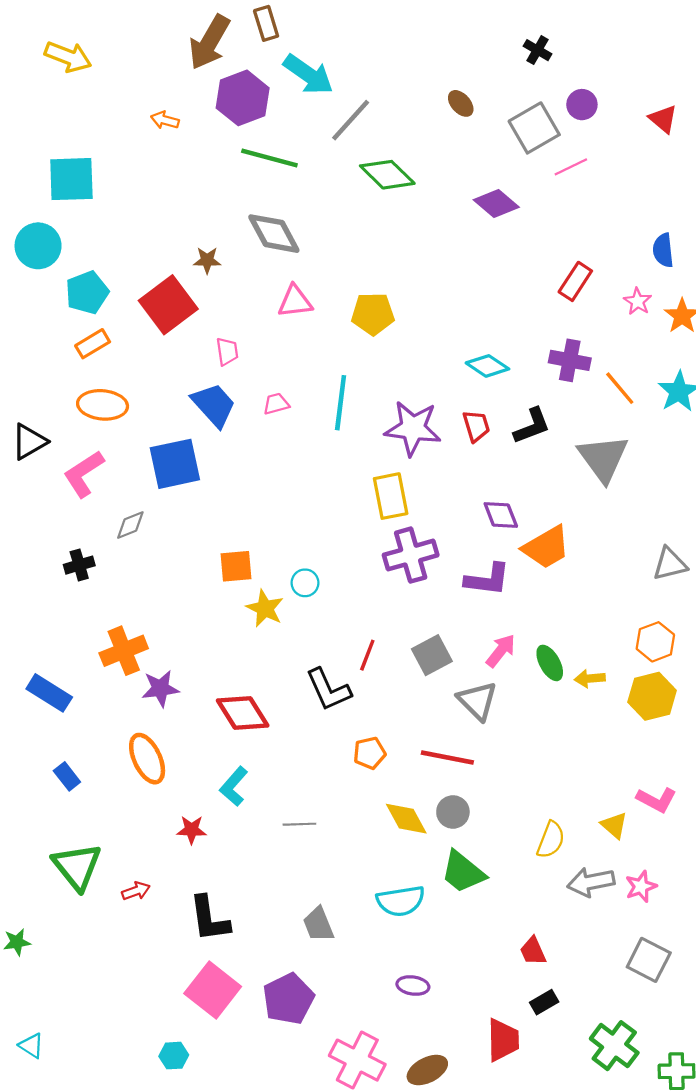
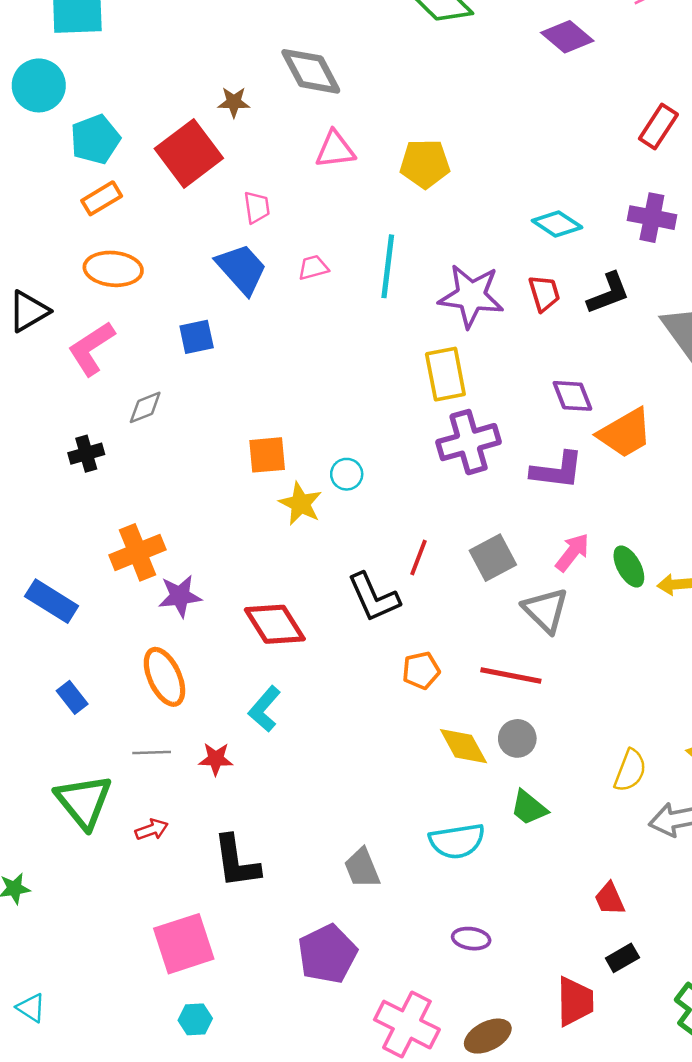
blue square: (175, 464) -> (197, 337), size x0.6
gray line: (299, 824) -> (152, 753), moved
green trapezoid: (463, 872) -> (529, 808), size x0.7
pink square: (213, 990) -> (184, 944), moved, turned 34

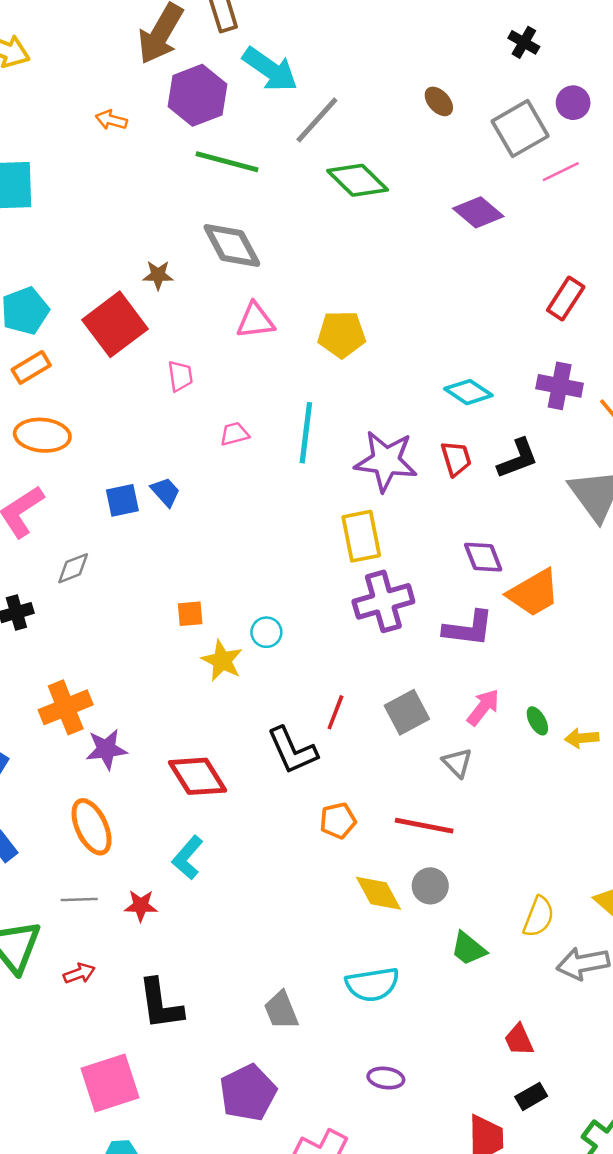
blue trapezoid: (241, 269) -> (165, 492), moved, size x0.6
orange square: (267, 455) -> (190, 614), size x0.7
green ellipse: (629, 567) -> (537, 721), size x0.7
gray triangle: (546, 610) -> (457, 763), size x0.7
green trapezoid: (529, 808) -> (468, 949), moved

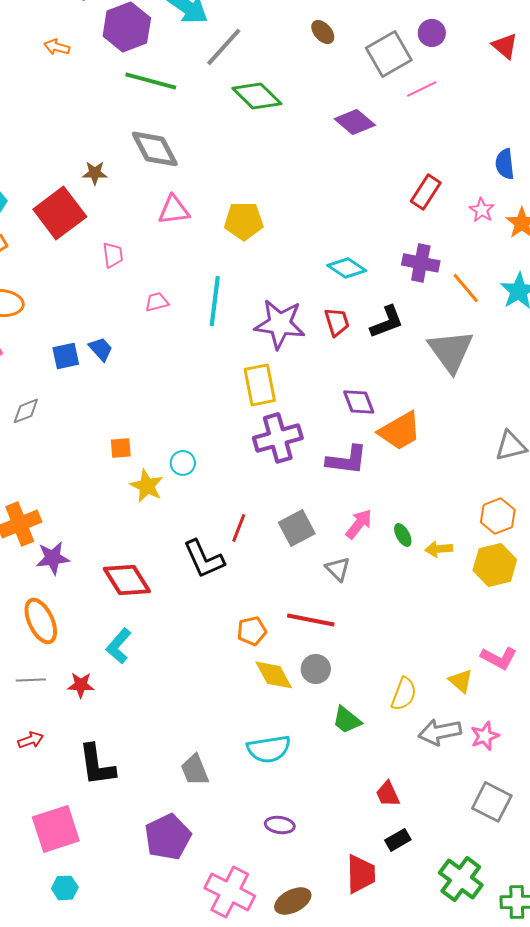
orange pentagon: (338, 821) -> (252, 631), moved

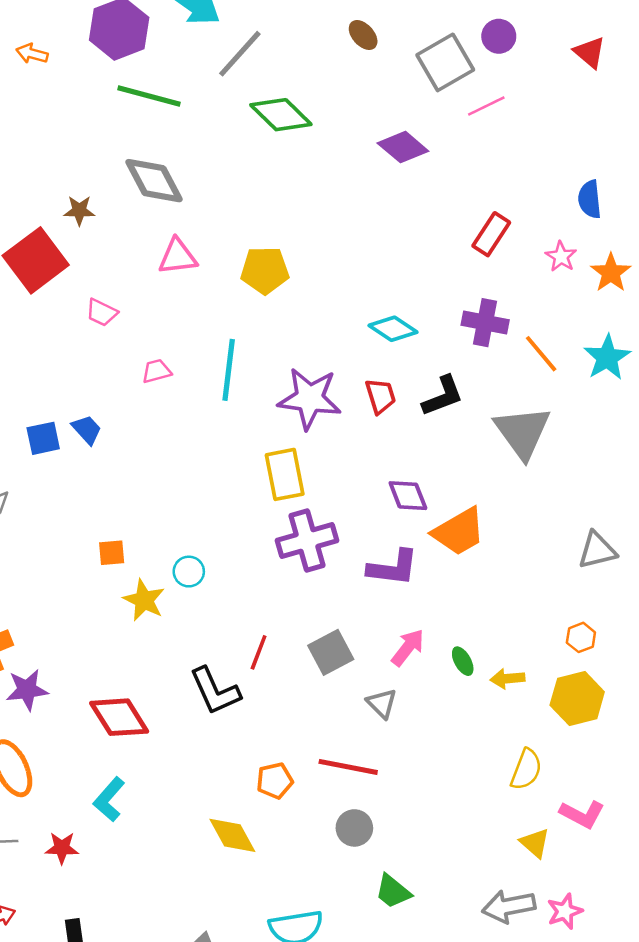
pink trapezoid: (113, 255) -> (102, 313), turned 124
orange hexagon: (498, 516) -> (581, 637), size x0.7
yellow diamond: (274, 675) -> (232, 835), moved
yellow semicircle: (404, 694) -> (526, 769), moved

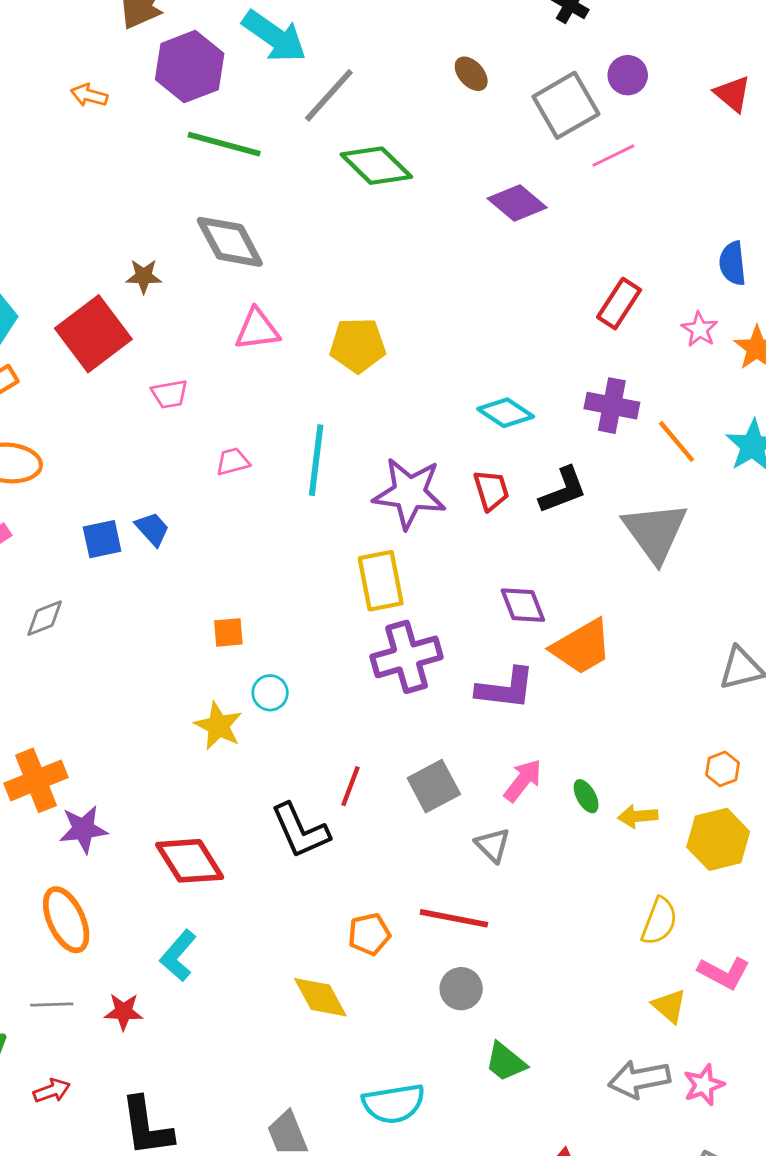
pink trapezoid: (102, 313) -> (170, 394), turned -36
orange square: (112, 553) -> (228, 632), moved

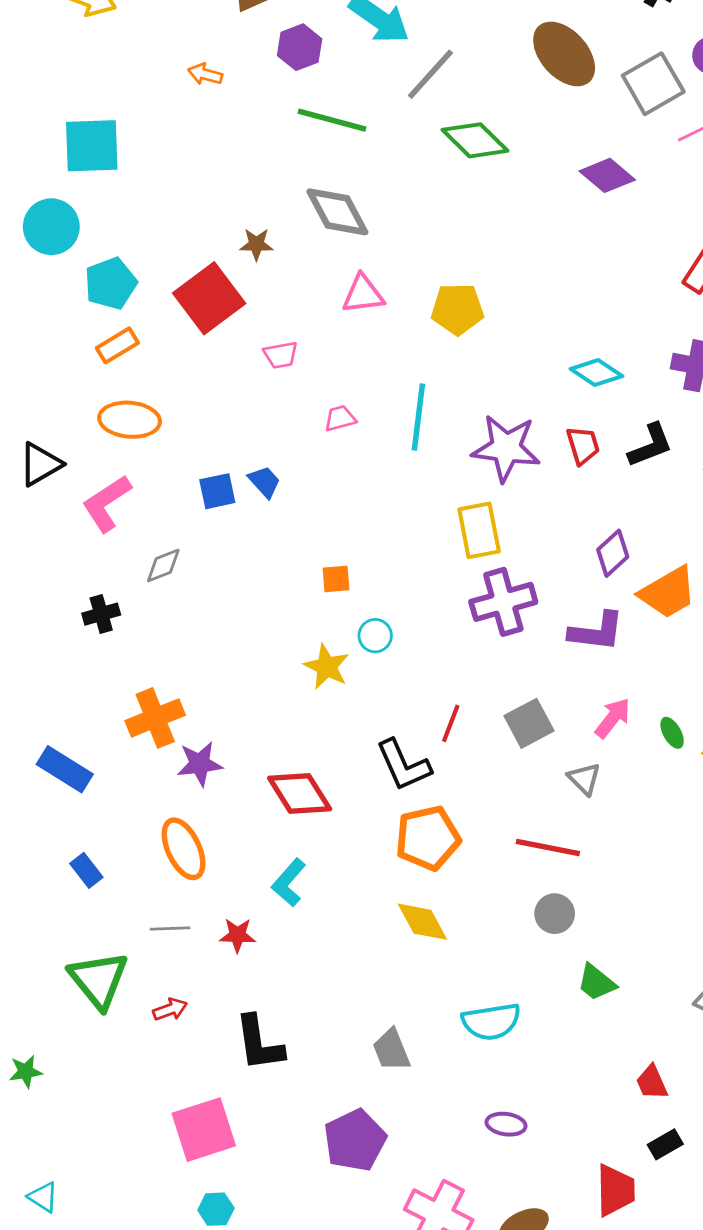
purple hexagon: (190, 67) -> (300, 47), size x0.7
brown ellipse: (471, 74) -> (564, 54), size x2.0
purple diamond: (523, 605) -> (613, 553), turned 69
orange pentagon: (369, 934) -> (428, 838), moved, size x1.6

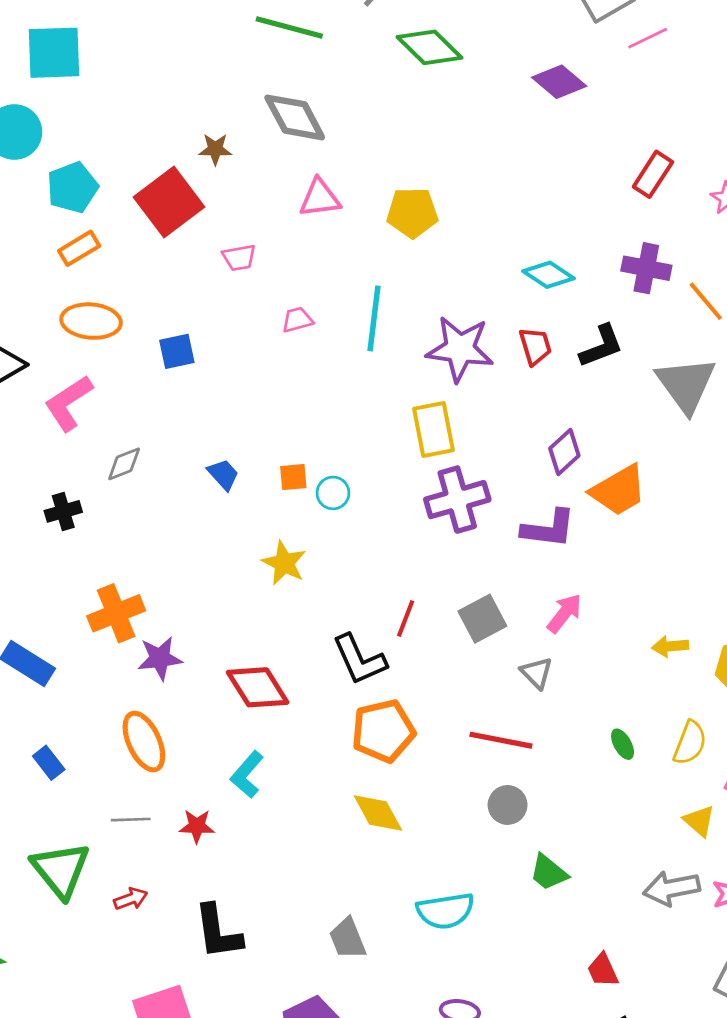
blue trapezoid: (264, 482) -> (223, 474), moved
blue square: (217, 491) -> (177, 351), moved
cyan circle: (375, 636) -> (333, 493), moved
green ellipse: (672, 733) -> (623, 744), moved

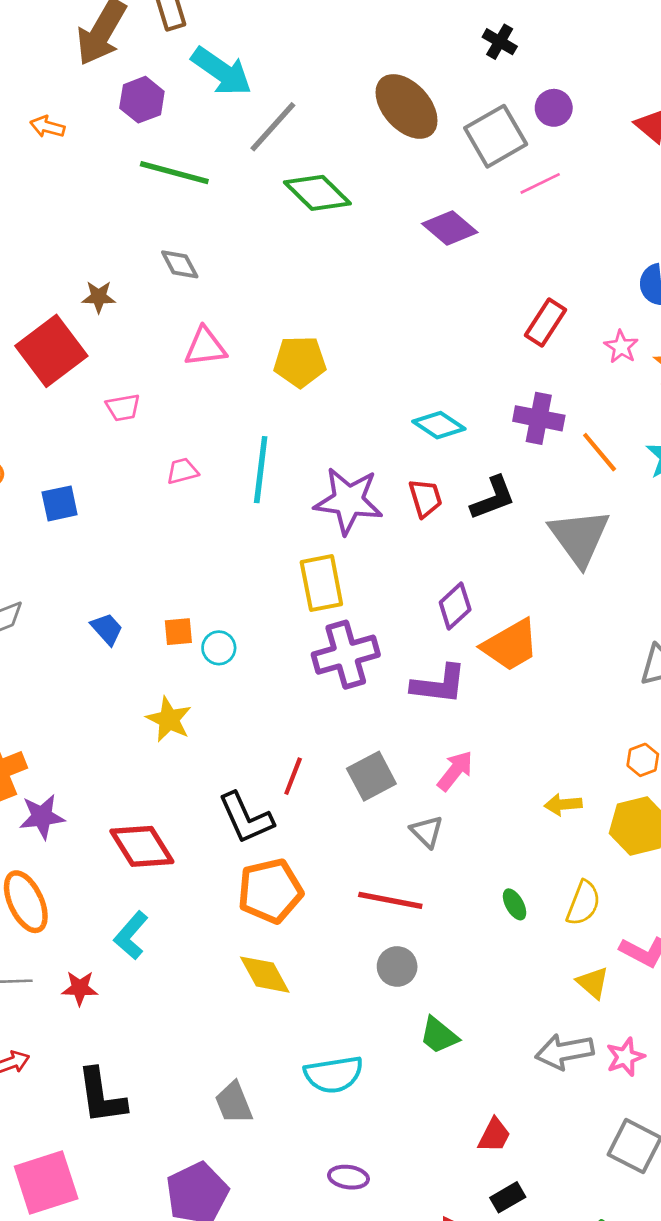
gray diamond: (295, 117) -> (180, 264), size x0.6
red trapezoid: (603, 970) -> (494, 1135), turned -129

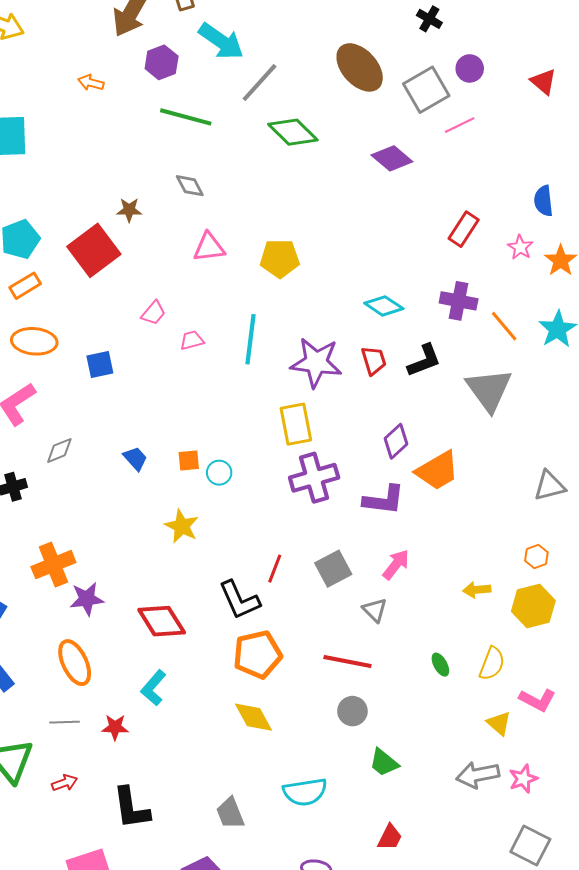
pink trapezoid: (123, 408) -> (153, 313), moved, turned -40
red trapezoid: (494, 1135) -> (390, 837), moved

